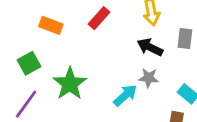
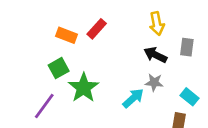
red rectangle: (99, 18) -> (97, 29), moved
green square: (29, 63) -> (59, 68), moved

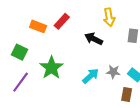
black arrow: (155, 55) -> (94, 39), moved
green square: (59, 68) -> (19, 52), moved, turned -35
gray star: (154, 82) -> (113, 72), moved

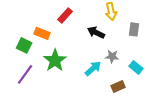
orange rectangle: (38, 26) -> (42, 33), moved
gray star: (113, 72) -> (112, 56), moved
brown rectangle: (127, 94) -> (118, 86), moved, turned 56

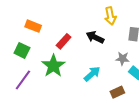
red rectangle: (65, 15) -> (64, 41), moved
orange rectangle: (42, 33) -> (33, 26), moved
gray star: (112, 56) -> (122, 59), moved

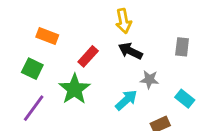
yellow arrow: (110, 16) -> (124, 21), moved
gray star: (122, 59) -> (149, 80), moved

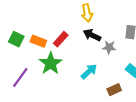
orange rectangle: (47, 36) -> (38, 41), moved
green square: (32, 69) -> (16, 39), moved
gray star: (149, 80) -> (109, 47), moved

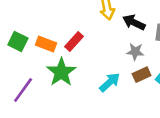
black arrow: (92, 35) -> (134, 22), moved
brown rectangle: (114, 90) -> (142, 75), moved

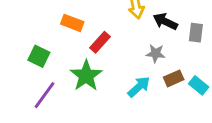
green square: (18, 41) -> (39, 56), moved
orange rectangle: (46, 44) -> (72, 23), moved
gray star: (135, 52) -> (156, 53), moved

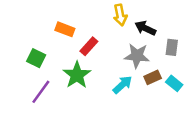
gray rectangle: (196, 33) -> (172, 47), moved
gray star: (156, 53) -> (137, 56), size x1.5

